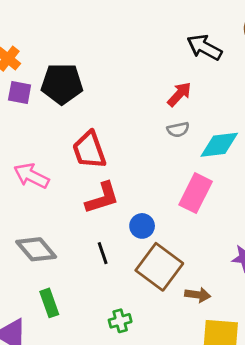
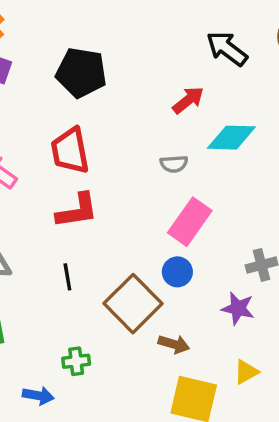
black pentagon: (62, 84) -> (81, 73), moved
gray semicircle: (178, 130) -> (174, 164), moved
cyan diamond: (219, 145) -> (231, 138), moved
blue circle: (142, 226) -> (177, 272), moved

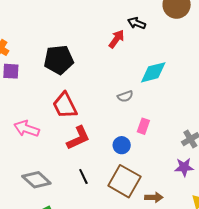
black arrow: (227, 49) -> (137, 23), size x0.7
red arrow: (188, 100) -> (117, 39), moved
pink rectangle: (190, 222) -> (143, 126), size x0.6
blue circle: (177, 272) -> (122, 145), moved

